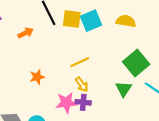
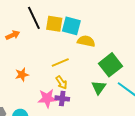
cyan square: (91, 21) -> (71, 26), turned 36
yellow semicircle: (126, 21) -> (86, 41), moved

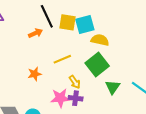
cyan square: (71, 26) -> (85, 24), turned -30
orange arrow: (13, 35) -> (35, 33), moved
yellow line: (60, 63) -> (62, 59), moved
green square: (110, 65) -> (97, 65), moved

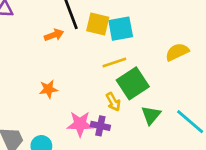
yellow semicircle: (100, 40) -> (177, 52), moved, turned -42
yellow line: (62, 59) -> (114, 62), moved
yellow arrow: (75, 82) -> (113, 102), moved

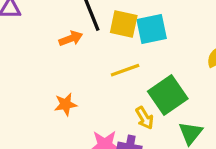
yellow line: (114, 62) -> (125, 70), moved

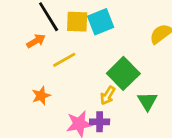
yellow line: (125, 70) -> (64, 60), moved
yellow arrow: (145, 118) -> (108, 95), turned 72

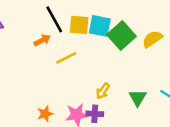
cyan square: (101, 22) -> (100, 26), turned 30
green square: (123, 73) -> (122, 35), moved
orange star: (41, 96) -> (45, 114), moved

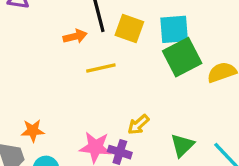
cyan square: (100, 26) -> (174, 29), moved, turned -30
orange star: (45, 114) -> (33, 131), moved

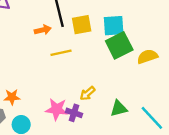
yellow square: (129, 28) -> (82, 25), turned -30
green triangle: (182, 145) -> (119, 108), turned 30

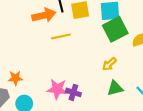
orange arrow: (43, 30) -> (44, 15), size x1.5
yellow arrow: (87, 93) -> (109, 64), moved

